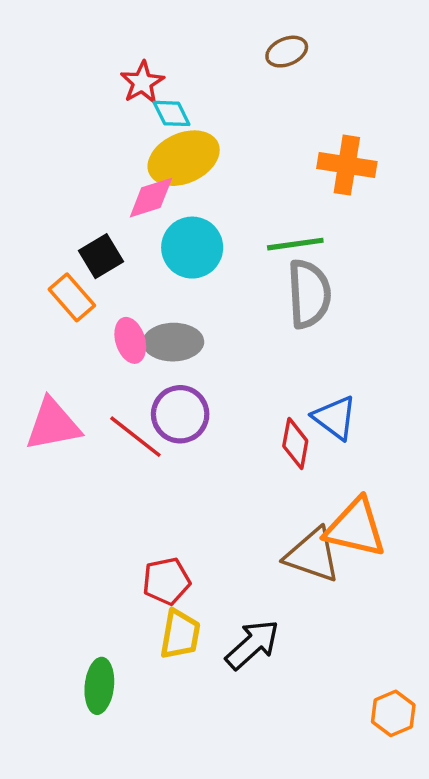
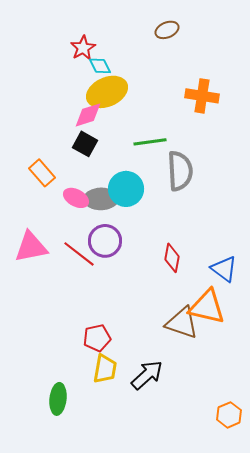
green line: (295, 244) -> (150, 142), moved
cyan circle: (192, 248) -> (126, 189), moved
black square: (101, 256) -> (85, 144), moved, turned -30
pink ellipse: (130, 340) -> (76, 198), turned -45
blue triangle: (335, 418) -> (224, 269), moved

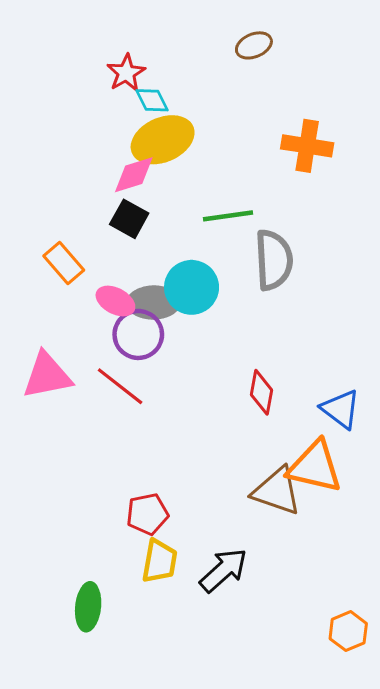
purple circle: (105, 241) -> (138, 334), moved

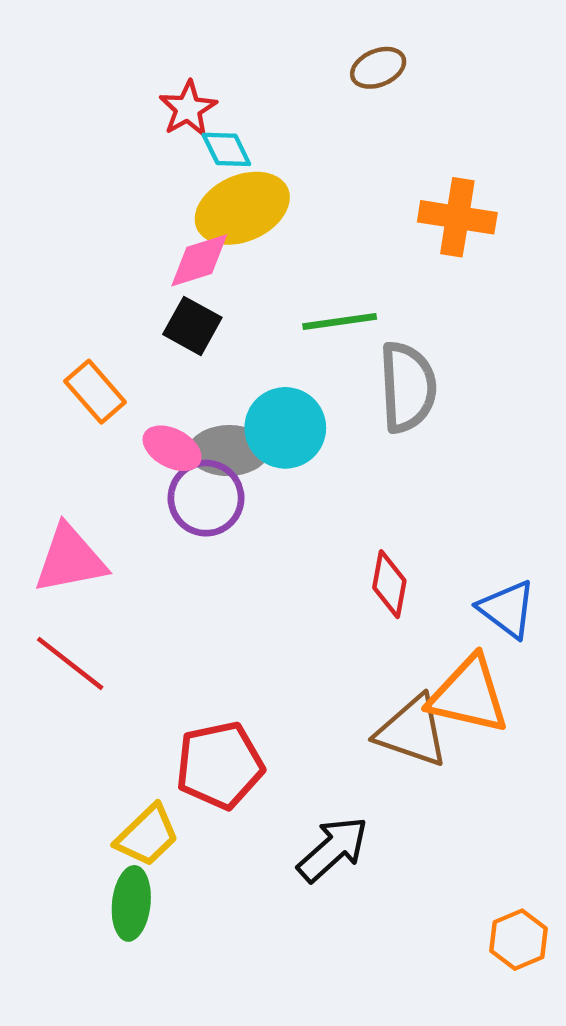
red line: (120, 386) -> (70, 663), moved
red pentagon: (147, 514) -> (220, 765), size x1.4
yellow trapezoid: (160, 561) -> (147, 835), moved, turned 36

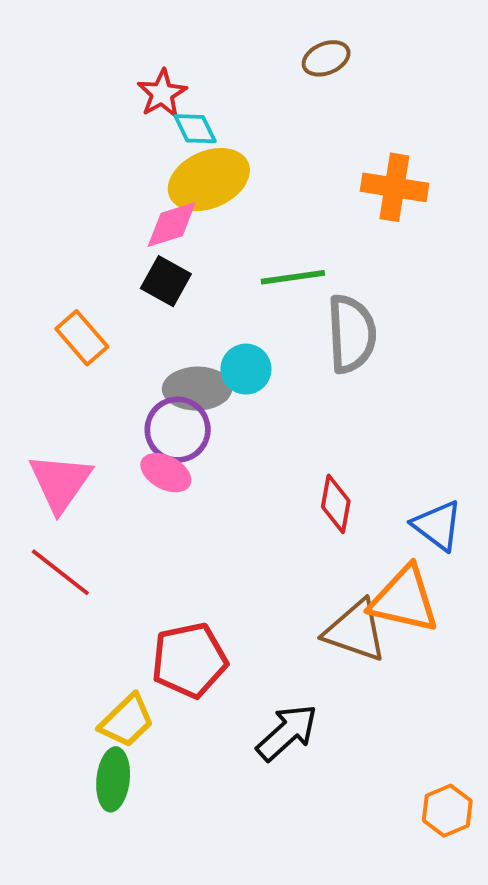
cyan circle: (285, 428) -> (246, 369), size x0.7
pink ellipse: (172, 448) -> (166, 473), moved
pink triangle: (70, 559) -> (60, 482), turned -44

